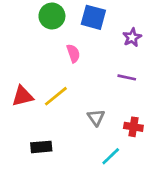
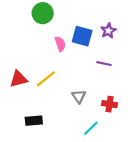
blue square: (93, 17) -> (82, 36), moved

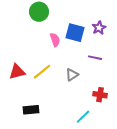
gray triangle: (79, 96) -> (72, 75), moved, turned 32

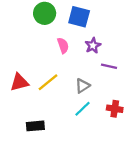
purple star: (99, 28) -> (93, 46), moved
blue square: (75, 33) -> (79, 17), moved
cyan line: (83, 117) -> (83, 109), moved

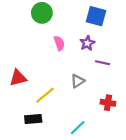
blue square: (79, 17) -> (96, 16), moved
yellow line: (48, 82) -> (45, 95), moved
cyan line: (83, 109) -> (78, 128), moved

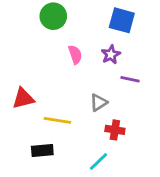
yellow line: (45, 95) -> (57, 120), turned 48
red cross: (108, 103) -> (115, 130), moved

